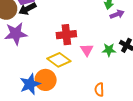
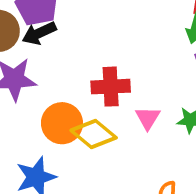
orange circle: (46, 80) -> (62, 123), moved

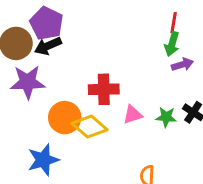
pink triangle: (148, 118) -> (133, 115), turned 40

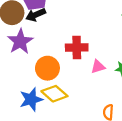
purple star: (28, 82) -> (20, 41), turned -30
yellow diamond: (90, 127) -> (54, 94), moved

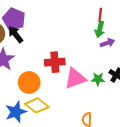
black arrow: (36, 15) -> (16, 34), turned 78
pink triangle: (98, 67) -> (75, 78), size x1.6

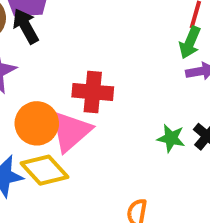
pink triangle: (75, 78) -> (71, 131), moved, turned -30

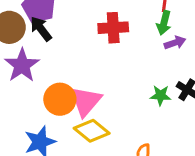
red cross: (93, 92) -> (113, 28), moved
yellow diamond: (44, 170) -> (92, 131), moved

